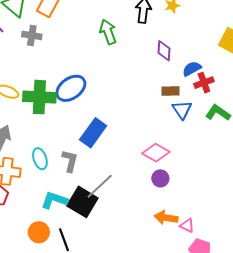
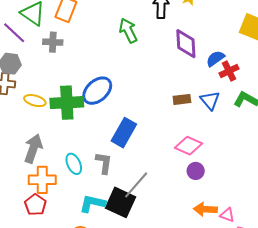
purple diamond: (164, 51) -> (186, 44), size x1.4
brown rectangle: (170, 91) -> (182, 99), moved

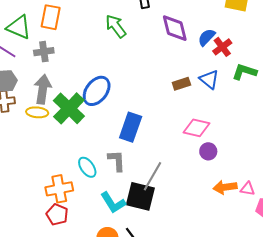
green cross: (67, 103) -> (69, 108), turned -32
gray arrow: (33, 149) -> (43, 89), moved
cyan L-shape: (92, 204) -> (113, 203), turned -124

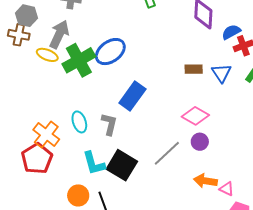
gray line: (152, 176) -> (167, 153), moved
orange cross: (59, 189) -> (46, 135), turned 32
red pentagon: (57, 214) -> (37, 158), size x1.4

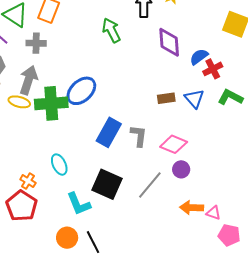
green cross: (79, 60) -> (51, 103), turned 32
gray L-shape: (109, 124) -> (139, 136), moved
orange cross: (46, 135) -> (28, 181), size x0.6
black square: (122, 165) -> (107, 184), moved

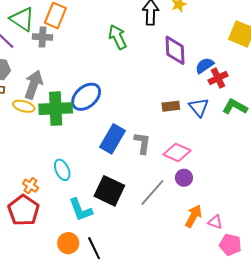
gray cross: (36, 43) -> (42, 37), moved
orange arrow: (192, 208) -> (193, 216), turned 115

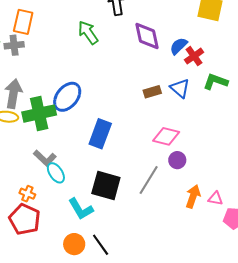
gray L-shape: (142, 143) -> (45, 158), moved, turned 135

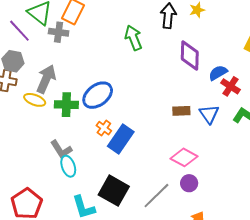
red cross: (194, 56) -> (230, 86), turned -36
green cross: (39, 114) -> (66, 105), size x0.7
orange cross: (27, 194) -> (104, 128), moved

